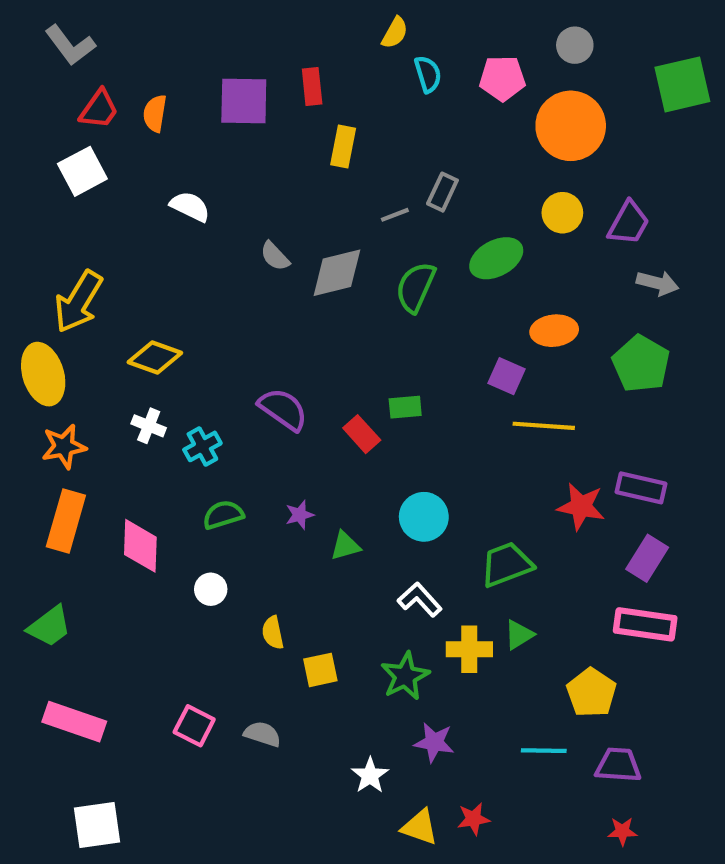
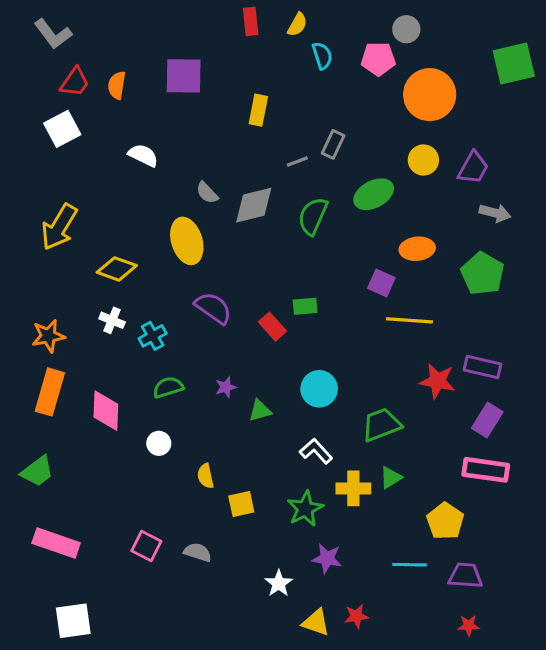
gray circle: (575, 45) -> (406, 29), moved
red rectangle: (312, 87) -> (251, 21), moved
yellow ellipse: (43, 374) -> (187, 241), moved

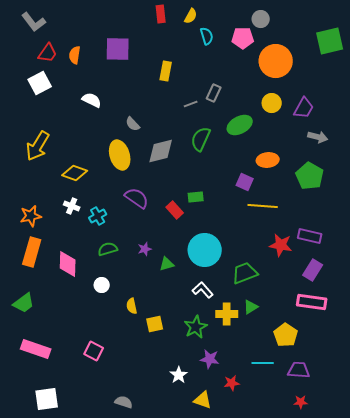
gray diamond: (254, 205) -> (161, 151), moved
cyan circle: (319, 389) -> (205, 250), size x1.4
gray semicircle: (198, 552) -> (124, 402), moved
red star: (356, 616) -> (232, 383), moved

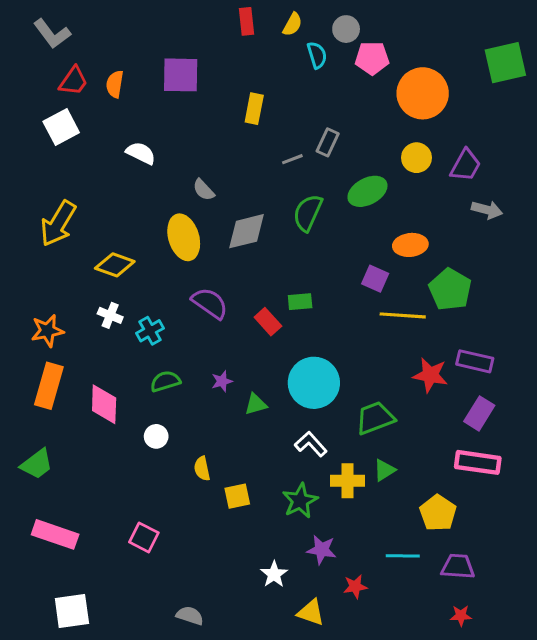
gray circle: (261, 19) -> (346, 29), moved
green pentagon: (310, 176) -> (450, 289), moved

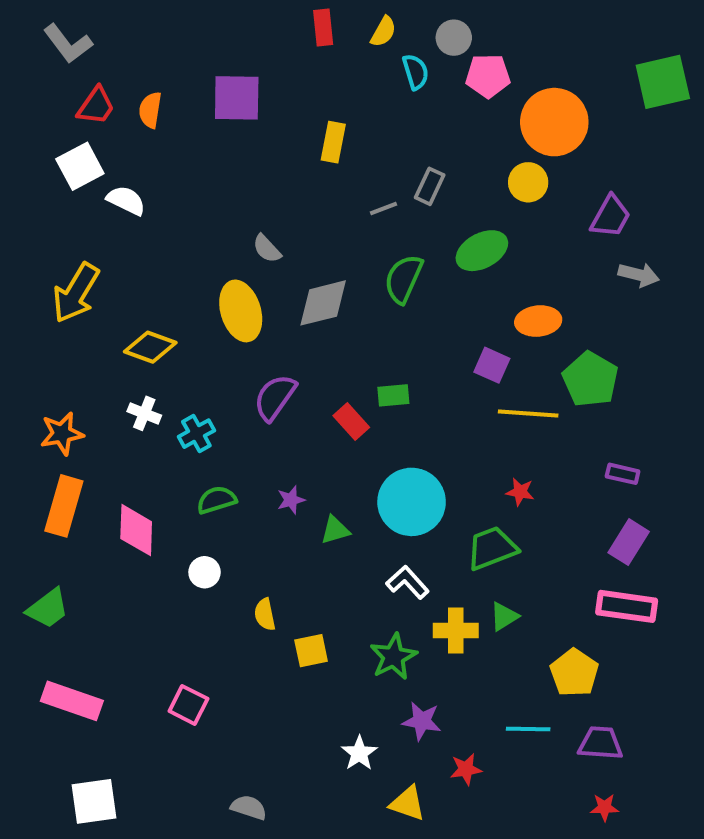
white semicircle: (141, 153) -> (126, 200), moved
yellow circle: (416, 158) -> (528, 182), moved
purple semicircle: (210, 303) -> (275, 397), turned -90
purple rectangle: (475, 361) -> (623, 474), size x0.7
red star: (430, 375) -> (520, 492), moved, size x0.6

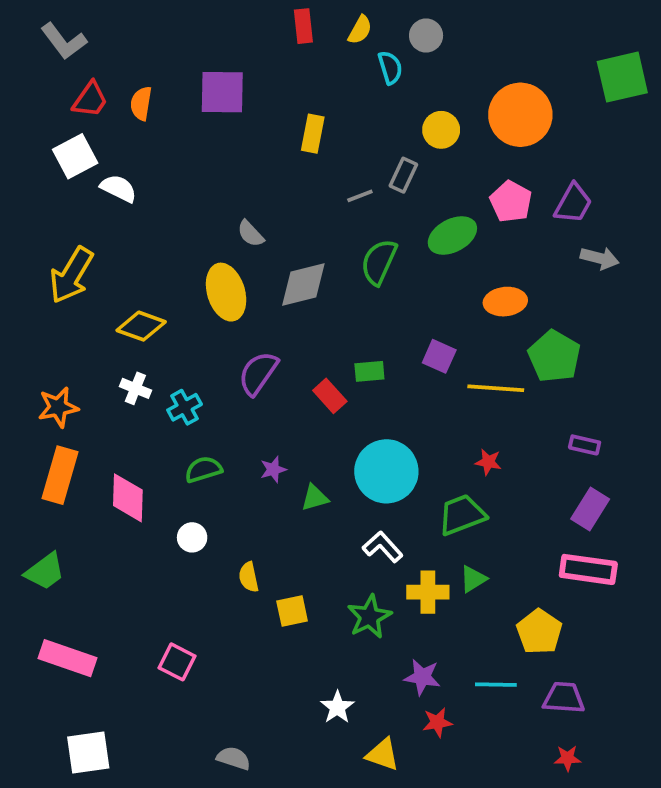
pink pentagon: (488, 76) -> (511, 202), moved, turned 30
yellow circle: (528, 182) -> (441, 130), moved
purple square: (492, 365) -> (439, 356), moved
purple star: (422, 721) -> (422, 677), moved

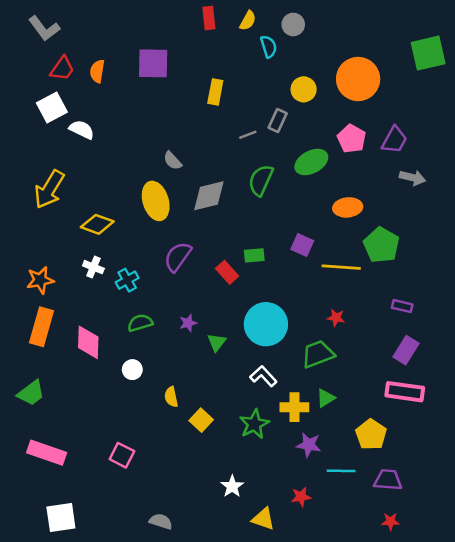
green triangle: (315, 498) -> (217, 342), turned -36
yellow square: (292, 611) -> (201, 420), turned -35
purple star: (422, 677) -> (309, 445), moved

